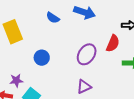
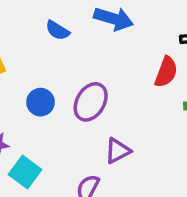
purple ellipse: (87, 54) -> (91, 102), moved

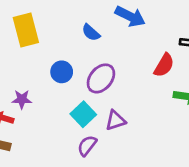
blue semicircle: (58, 30) -> (91, 33), moved
cyan square: (25, 172) -> (83, 114), moved

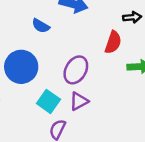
blue circle: (62, 72) -> (21, 67), size x1.6
purple ellipse: (101, 78) -> (76, 70), moved

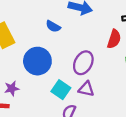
purple triangle: (79, 101) -> (86, 89), turned 42

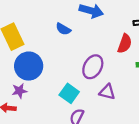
blue circle: (37, 61) -> (29, 66), moved
purple triangle: (86, 89) -> (107, 92), moved

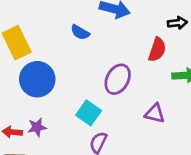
purple star: (19, 91) -> (37, 127), moved
purple triangle: (107, 92) -> (155, 113), moved

